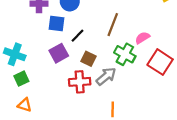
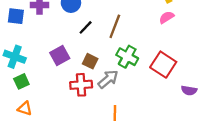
blue square: (57, 23) -> (16, 16), moved
black line: (77, 36) -> (86, 27), moved
pink semicircle: (142, 38) -> (167, 17), moved

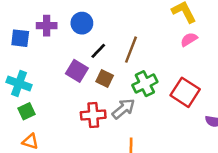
purple square: (60, 56) -> (77, 71), moved, turned -30
green cross: (127, 57) -> (145, 84), turned 35
brown square: (90, 61) -> (105, 79), moved

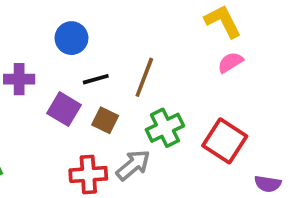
purple cross: (47, 26) -> (19, 79), moved
black line: (98, 51) -> (96, 79), turned 30

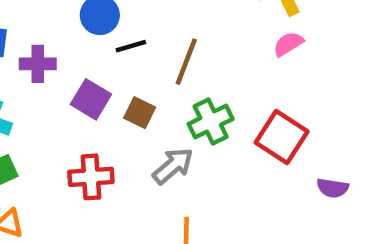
black line: (96, 79) -> (131, 46), moved
red cross: (88, 174) -> (91, 177), moved

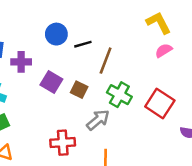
black line: (131, 46) -> (83, 44), moved
green cross: (211, 121) -> (119, 95), turned -35
red cross: (91, 177) -> (63, 143), moved

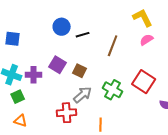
brown line: (106, 61) -> (113, 46), moved
purple cross: (21, 62) -> (34, 75), moved
green cross: (119, 95) -> (113, 90), moved
gray arrow: (98, 120) -> (83, 95), moved

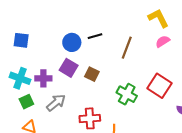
blue circle: (62, 27) -> (72, 42), moved
gray arrow: (83, 95) -> (56, 103), moved
red cross: (67, 113) -> (90, 118), moved

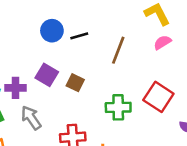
blue circle: (72, 42) -> (52, 31), moved
green cross: (127, 94) -> (118, 107), turned -30
gray arrow: (56, 103) -> (31, 118), turned -84

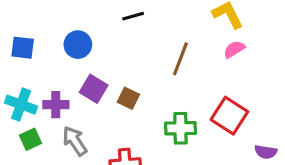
blue circle: (52, 31) -> (78, 45), moved
black line: (79, 36) -> (133, 16), moved

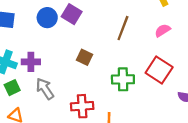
pink semicircle: (234, 49) -> (163, 30), moved
purple square: (94, 89) -> (72, 14), moved

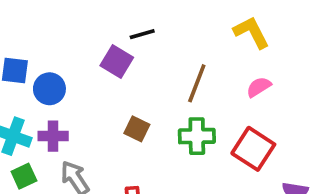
blue circle: (47, 18) -> (49, 89), moved
green cross: (123, 79) -> (197, 136), moved

